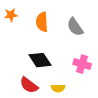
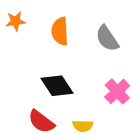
pink cross: (82, 64) -> (117, 91), turned 30

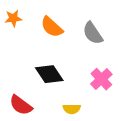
orange semicircle: (60, 31) -> (52, 27), turned -45
red semicircle: (41, 122) -> (21, 105), moved

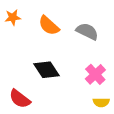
gray semicircle: (93, 33) -> (87, 31), turned 150
yellow semicircle: (72, 109) -> (101, 102), moved

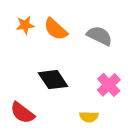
orange star: (13, 17) -> (25, 25), moved
yellow semicircle: (101, 102) -> (89, 117), moved

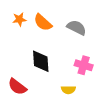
black diamond: (53, 80) -> (41, 61), turned 30
pink cross: (109, 85) -> (84, 65), turned -30

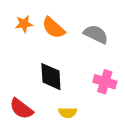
yellow semicircle: (68, 90) -> (68, 113), moved

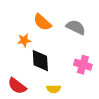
orange star: (24, 24) -> (24, 40), moved

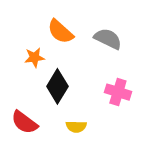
black diamond: (40, 61) -> (57, 86), turned 35

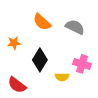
orange star: (34, 57) -> (14, 43), moved
yellow semicircle: (76, 127) -> (62, 77), moved

